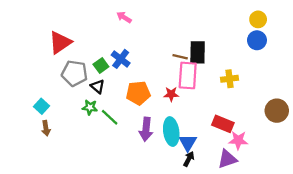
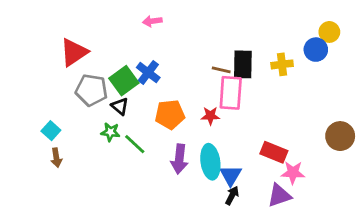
pink arrow: (124, 17) -> (152, 21), turned -40
yellow circle: (258, 19) -> (329, 32), moved
green square: (101, 66) -> (124, 81), size x1.5
yellow cross: (229, 79) -> (282, 64), moved

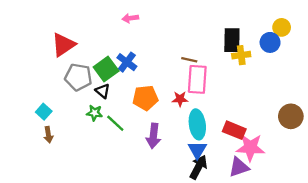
black rectangle: (243, 64) -> (232, 40), moved
cyan ellipse: (210, 162) -> (197, 124), moved
pink star: (293, 173) -> (250, 148), size x1.4
black arrow: (232, 196) -> (198, 167), size x1.5

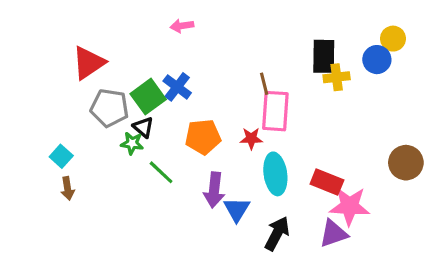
brown line: (189, 60) -> (264, 84), turned 63
green star: (95, 113) -> (132, 143), moved
blue triangle: (197, 150) -> (237, 209), moved

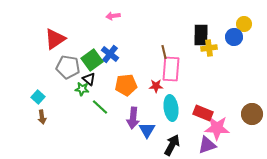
brown circle: (406, 163) -> (252, 114), moved

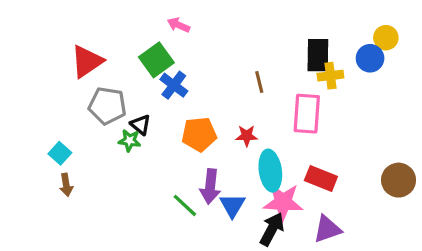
pink arrow: (113, 16) -> (179, 25), turned 32
green square: (92, 60) -> (156, 60), moved
pink rectangle: (171, 69) -> (307, 114), moved
green line: (100, 107) -> (185, 205), moved
pink star: (217, 128) -> (283, 202), moved

